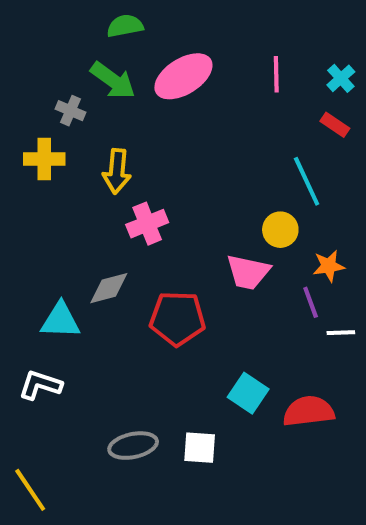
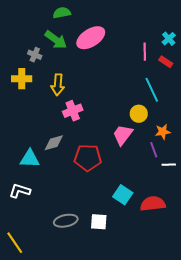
pink line: (276, 74) -> (145, 52), moved
pink trapezoid: (248, 272) -> (123, 135), turned 115

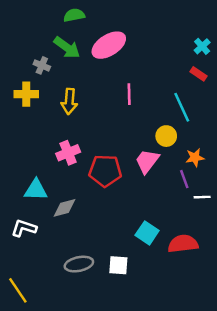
pink line: (145, 52) -> (129, 94), moved
pink cross: (73, 111) -> (68, 153), moved
gray diamond: (54, 143) -> (65, 208), moved
red pentagon: (88, 158) -> (105, 171), moved

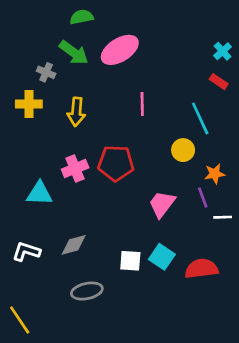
pink trapezoid: (147, 161) -> (162, 204), moved
red pentagon: (105, 171) -> (116, 163), moved
cyan triangle: (36, 190) -> (39, 194), moved
gray diamond: (65, 208) -> (74, 245), moved
white square: (118, 265) -> (130, 261), moved

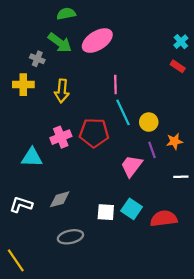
cyan line: (200, 118) -> (123, 112), moved
purple line: (203, 197) -> (152, 150), moved

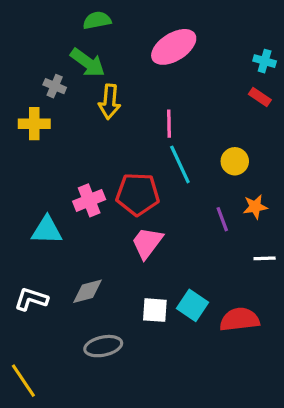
pink ellipse: (97, 41) -> (174, 47), moved
cyan cross: (181, 42) -> (265, 61), turned -32
yellow arrow: (62, 91) -> (109, 102), moved
yellow circle: (149, 122) -> (235, 161), moved
pink trapezoid: (132, 166) -> (147, 243), moved

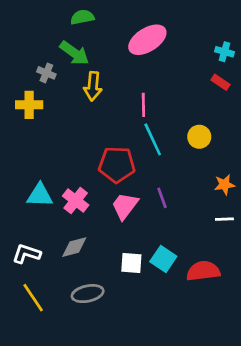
pink cross: (89, 200) -> (76, 201), moved, turned -30
orange star: (255, 207) -> (224, 185), moved
purple line: (222, 219) -> (162, 198), moved
yellow line: (23, 381) -> (33, 298), moved

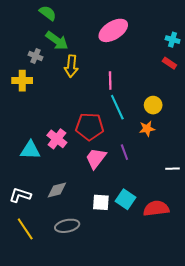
green semicircle: (82, 17) -> (48, 13), moved, turned 48
orange star: (224, 185) -> (147, 129), moved
pink cross: (76, 201) -> (57, 139), moved

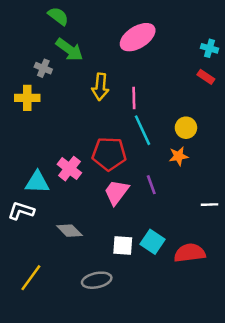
yellow arrow: (71, 66) -> (100, 87), moved
gray diamond: (57, 190) -> (69, 231), turned 60
white L-shape: (20, 195) -> (21, 211), moved
gray ellipse: (67, 226) -> (97, 280), moved
yellow line: (25, 229) -> (31, 278), turned 70

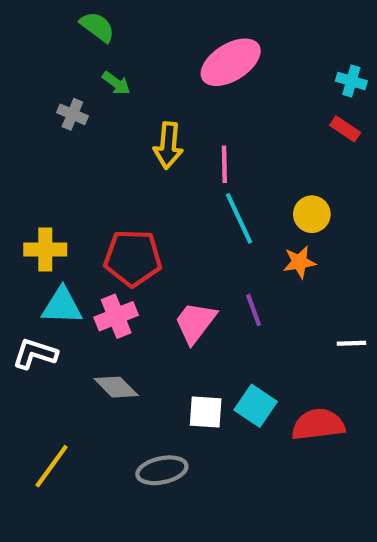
green arrow: (69, 50) -> (116, 83), size x0.6
yellow cross: (27, 98) -> (45, 250), moved
red pentagon: (109, 154) -> (133, 258), moved
pink cross: (69, 169) -> (116, 316), moved, turned 30

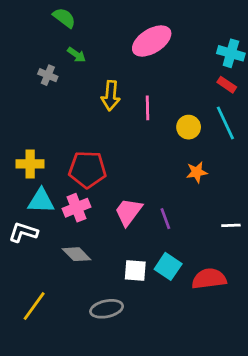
cyan cross: (351, 81) -> (231, 53), size x1.4
yellow circle: (312, 214) -> (189, 127), moved
cyan line: (239, 218) -> (225, 123), moved
purple line: (254, 310) -> (165, 219), moved

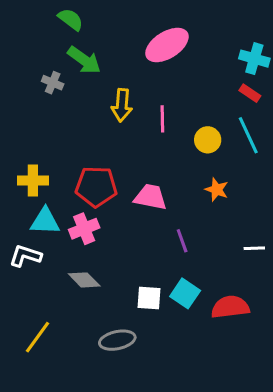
green arrow: (77, 55) -> (84, 60), size x1.6
orange star: (197, 172) -> (217, 190), turned 30
pink trapezoid: (128, 212) -> (150, 197), moved, turned 64

